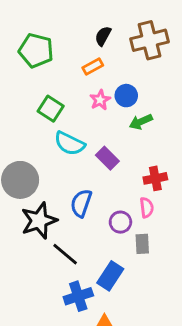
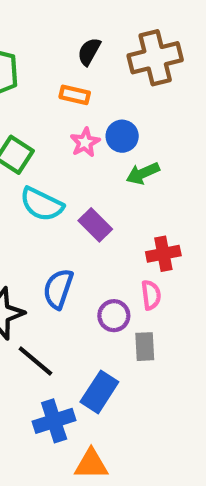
orange rectangle: (93, 66) -> (75, 95), turned 42

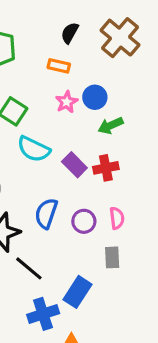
brown cross: (155, 58) -> (120, 38), turned -36
red cross: (163, 254) -> (106, 168), moved
purple circle: (114, 316) -> (84, 221), moved

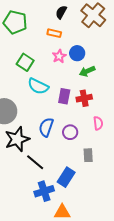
purple rectangle: (74, 165) -> (64, 96), turned 56
pink semicircle: (117, 218) -> (98, 123), moved

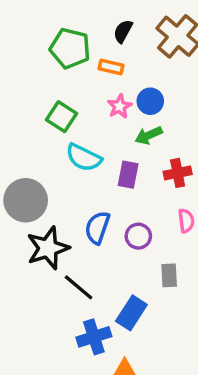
green pentagon: (15, 22) -> (70, 48), moved
green arrow: (87, 71) -> (149, 135), moved
red cross: (84, 98) -> (178, 173), moved

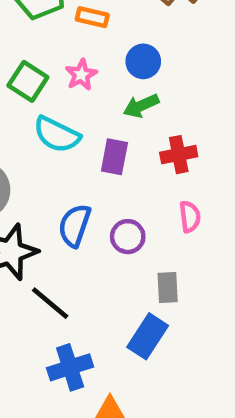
pink star: (120, 106) -> (81, 75), moved
blue rectangle: (131, 313) -> (148, 336), moved

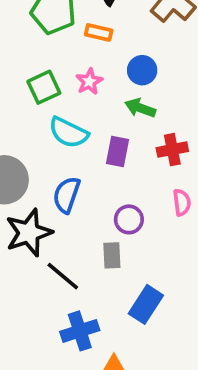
green square: (28, 81) -> (44, 87), turned 32
green arrow: (141, 106) -> (140, 108), turned 44
blue semicircle: (75, 225) -> (67, 195), moved
gray rectangle: (168, 288) -> (112, 255), moved

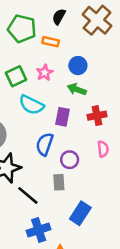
blue semicircle: (67, 195) -> (45, 144), moved

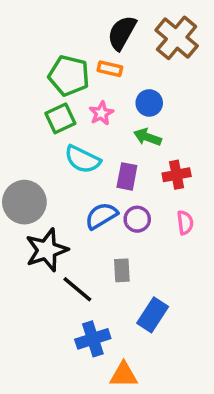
black semicircle: (59, 17) -> (122, 33), size x1.5
green pentagon: (22, 29) -> (69, 76), moved
blue semicircle: (45, 144) -> (101, 216), turned 40
purple circle: (70, 160) -> (137, 219), moved

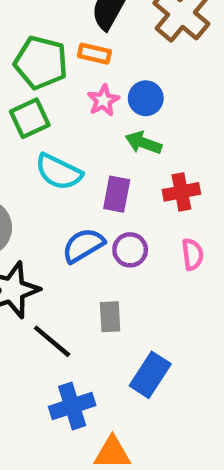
pink star: (101, 113) -> (103, 100), moved

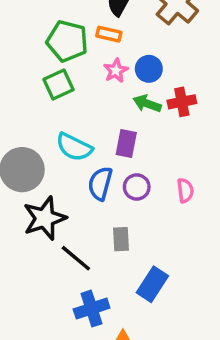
cyan semicircle: (59, 172) -> (74, 147), moved
red cross: (181, 192) -> (182, 102), moved
blue semicircle: (83, 245) -> (100, 183), turned -44

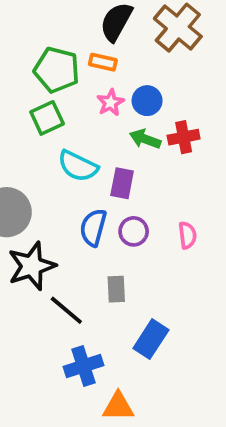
cyan semicircle: (74, 147) -> (78, 166), moved

